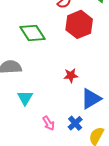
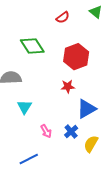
red hexagon: (79, 24) -> (76, 57), moved

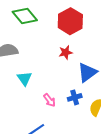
blue cross: (71, 132) -> (75, 97), turned 32

